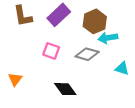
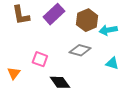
cyan arrow: (108, 38) -> (108, 30), moved
pink square: (51, 51) -> (40, 59), moved

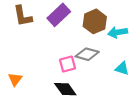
pink square: (40, 59) -> (67, 64), moved, turned -35

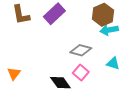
brown hexagon: (95, 21) -> (103, 15), moved
pink square: (67, 64) -> (81, 72), moved, turned -35

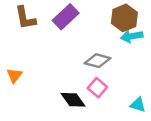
cyan triangle: (113, 63) -> (138, 105), moved
orange triangle: (14, 73) -> (14, 75), moved

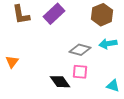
cyan arrow: (132, 36) -> (108, 44), moved
pink square: (97, 88) -> (80, 72), turned -35

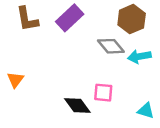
gray diamond: (80, 50) -> (111, 46), moved, turned 35

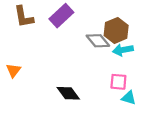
brown hexagon: (132, 19) -> (116, 30), moved
pink square: (103, 93) -> (118, 82), moved

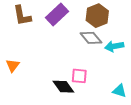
brown hexagon: (116, 30) -> (97, 16), moved
pink square: (118, 82) -> (79, 76), moved

